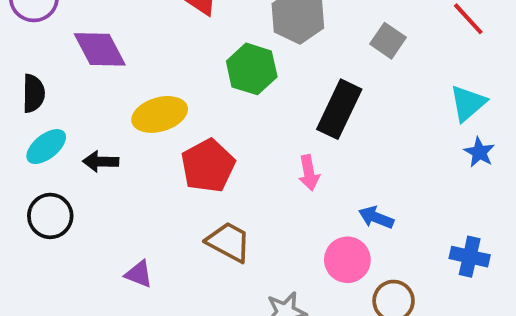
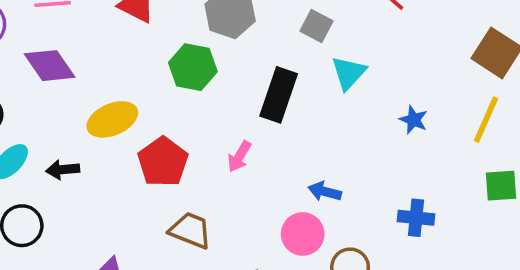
cyan triangle: (468, 103) -> (349, 73), moved
pink arrow: (309, 173) -> (239, 156), moved, turned 48

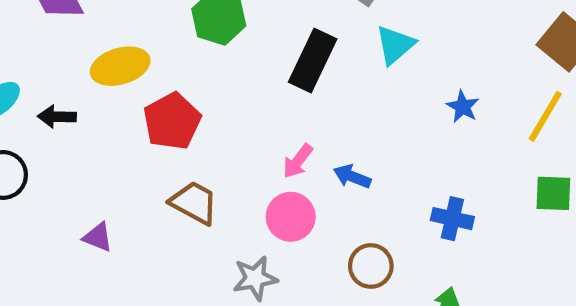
pink arrow: (239, 156) -> (298, 161), moved
pink circle: (303, 234) -> (291, 217), moved

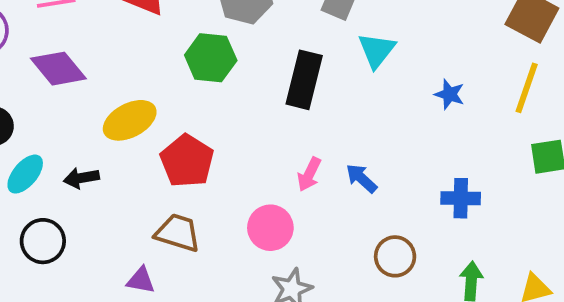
blue arrow: (352, 177) -> (362, 178), turned 32
brown trapezoid: (194, 203) -> (178, 233), moved
pink circle: (291, 217) -> (270, 228), moved

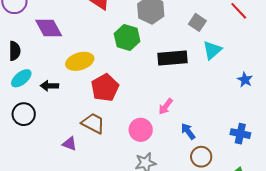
black rectangle: (304, 80) -> (172, 58), turned 60
blue arrow: (362, 178) -> (188, 131), moved

